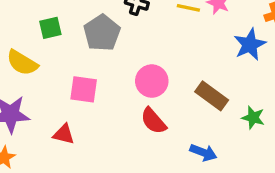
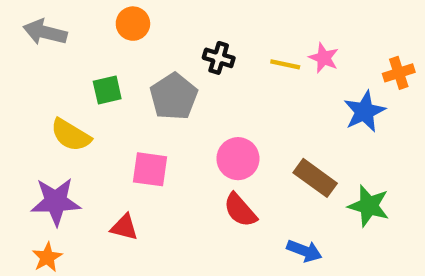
green star: (253, 118) -> (369, 206), size x1.4

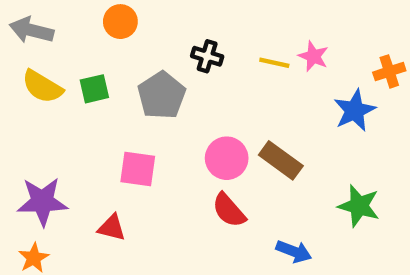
yellow semicircle: (71, 135) -> (42, 87), moved
brown rectangle: (315, 178) -> (281, 160), moved

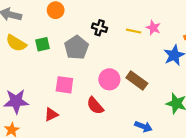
red semicircle: (229, 210) -> (95, 106), moved
red triangle: (112, 228) -> (51, 114), turned -40

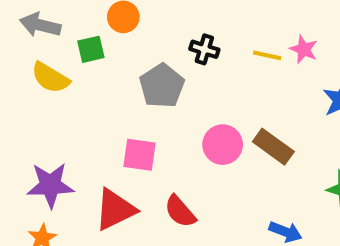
green square: (42, 44) -> (91, 49), moved
red semicircle: (95, 106) -> (180, 211), moved
red triangle: (51, 114) -> (115, 209), size x1.6

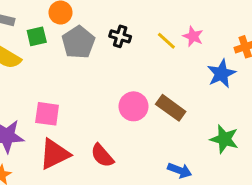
yellow line: (267, 55) -> (166, 41), turned 30
gray pentagon: (162, 86) -> (78, 42), moved
pink square: (140, 155) -> (47, 114), moved

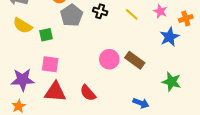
green square: (37, 36) -> (46, 35), moved
pink star: (193, 36) -> (160, 11), moved
red triangle: (55, 154) -> (55, 92), turned 30

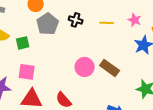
yellow line: (132, 14) -> (107, 23), turned -40

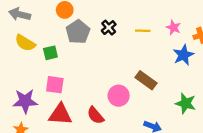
black cross: (76, 20) -> (109, 28), turned 32
pink circle: (85, 67) -> (119, 96), moved

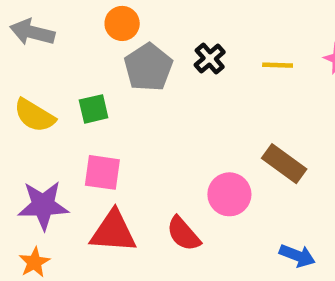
yellow semicircle: (25, 43) -> (34, 115), moved

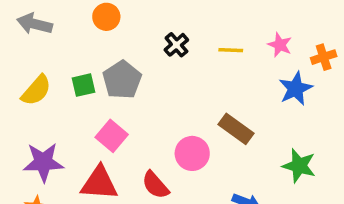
gray pentagon: (148, 67) -> (122, 80), moved
yellow semicircle: (34, 115) -> (36, 90), turned -80
pink square: (102, 172) -> (112, 136), moved, turned 32

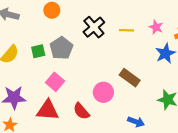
black cross: (176, 45) -> (94, 27), size x1.5

